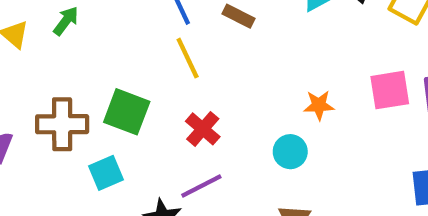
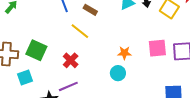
yellow line: (188, 58) -> (80, 31), moved, turned -30
cyan circle: (290, 152) -> (118, 73), moved

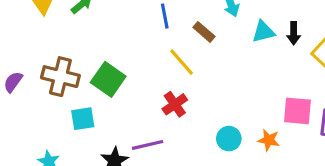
orange star: (124, 53) -> (269, 140), moved
red cross: (71, 60) -> (175, 104), moved

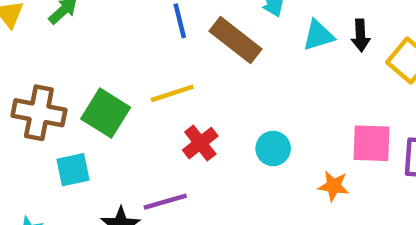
brown rectangle: (204, 32) -> (236, 40), size x1.6
yellow line: (182, 62) -> (172, 93), moved, turned -64
cyan circle: (229, 139) -> (273, 148), moved

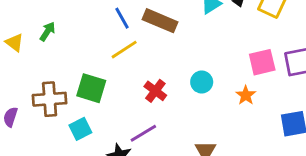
yellow line: (172, 93) -> (124, 50), moved
orange star: (334, 186) -> (246, 95), turned -30

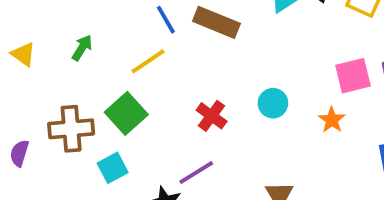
green arrow: (47, 31) -> (82, 48), moved
yellow line: (124, 50) -> (148, 61), moved
green square: (91, 88) -> (126, 113), turned 32

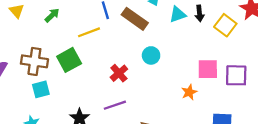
cyan circle: (273, 103) -> (151, 55), moved
cyan square: (113, 168) -> (41, 89), moved
purple line: (196, 172) -> (115, 105), moved

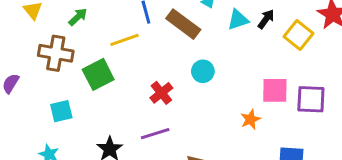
black arrow: (200, 13) -> (266, 19), turned -140
brown cross: (34, 61) -> (56, 53), moved

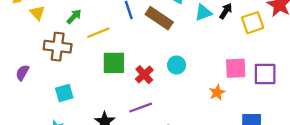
yellow square: (299, 35) -> (253, 23), turned 35
yellow line: (125, 40) -> (98, 33), moved
cyan circle: (203, 71) -> (177, 65), moved
green square: (98, 74) -> (114, 63), moved, turned 30

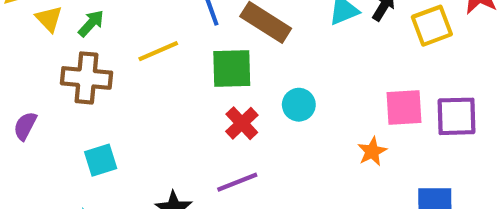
green arrow: (74, 16) -> (91, 23), moved
green square: (114, 63) -> (232, 68), moved

